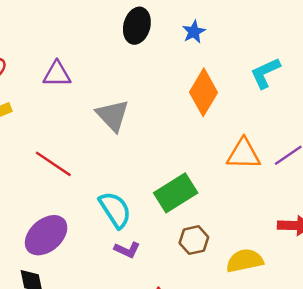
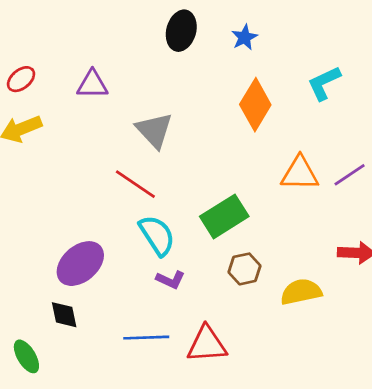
red line: (53, 164) -> (135, 184), moved

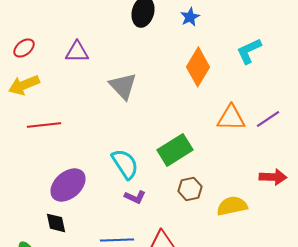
red line: (135, 184) -> (44, 125), moved, turned -40

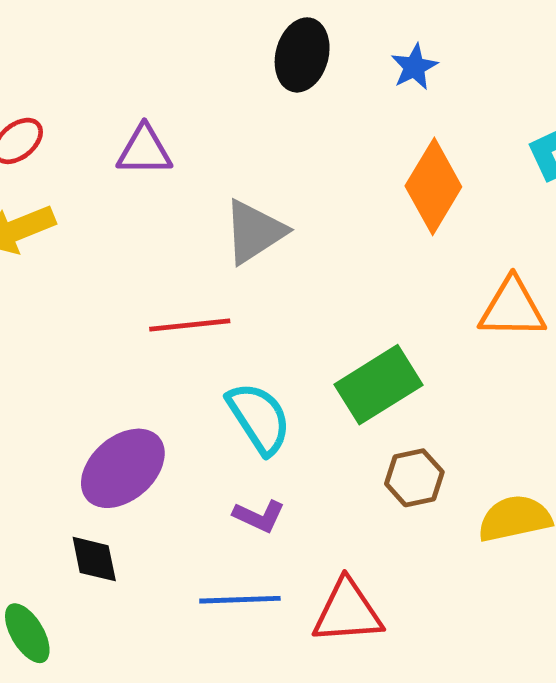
gray triangle: (123, 86) -> (254, 232), turned 40
red line: (44, 125) -> (190, 325), moved
purple L-shape: (135, 197) -> (259, 516), moved

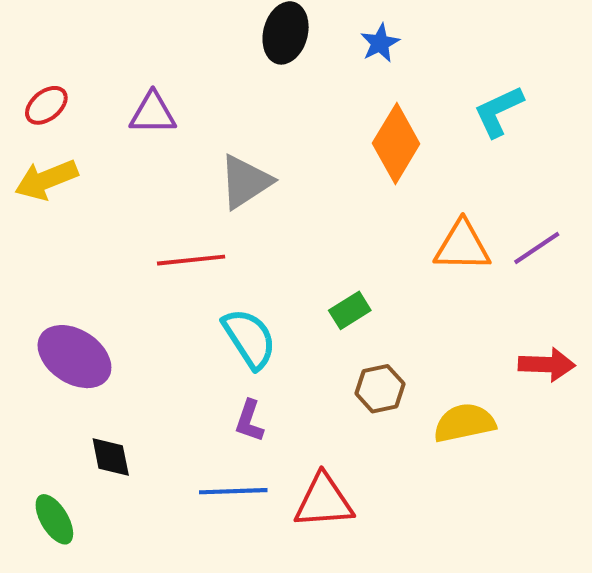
green rectangle: (379, 385) -> (350, 310), size x0.6
purple ellipse: (123, 468) -> (74, 357), moved, turned 74
purple L-shape: (259, 516) -> (249, 421), turned 84

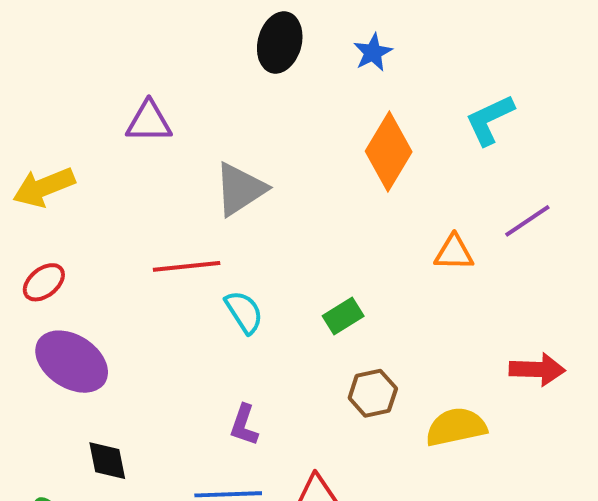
red ellipse: (46, 105) -> (44, 282), moved
orange triangle: (462, 246) -> (454, 253), size x0.7
purple line: (537, 248) -> (527, 221), moved
cyan semicircle: (249, 338) -> (244, 312), moved, size x0.7

